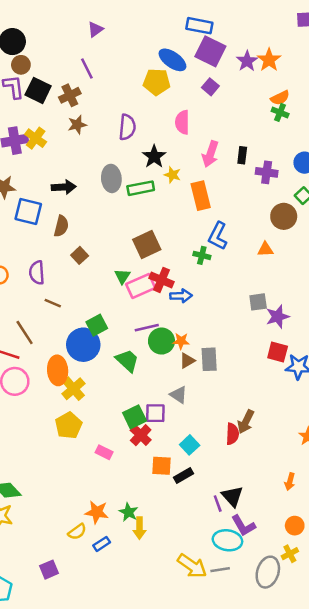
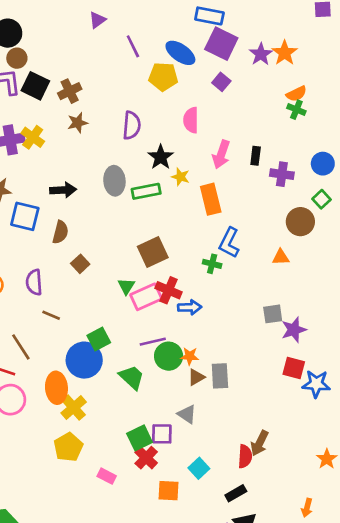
purple line: (87, 68) -> (133, 46), moved
black rectangle: (183, 475) -> (236, 493), moved

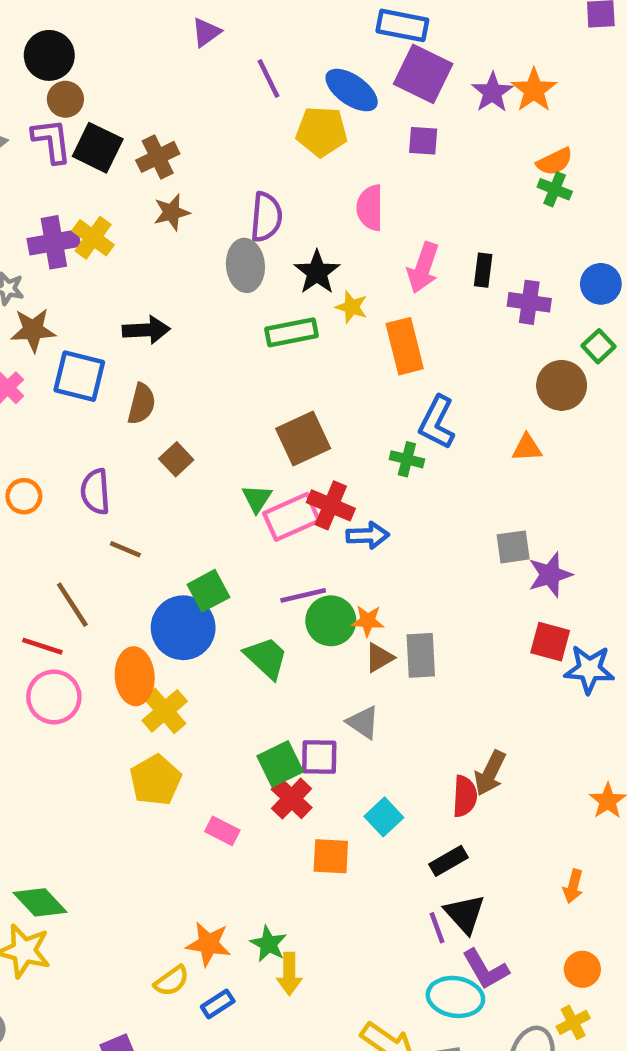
purple square: (221, 82) -> (423, 141), turned -36
gray ellipse: (114, 181) -> (245, 265), moved

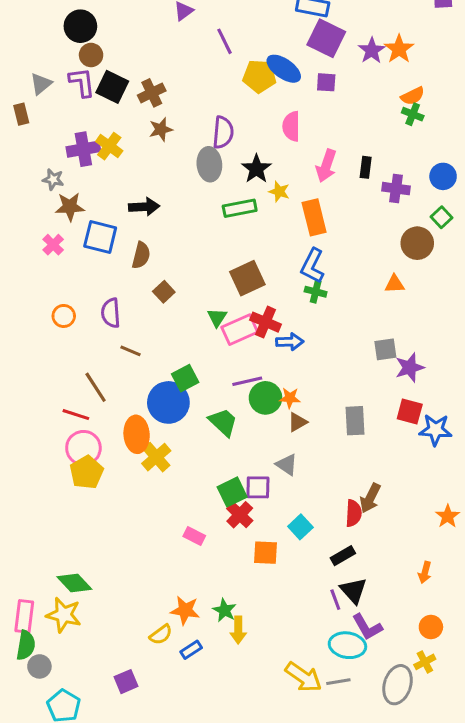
blue ellipse: (352, 90) -> (284, 69), moved
blue L-shape: (437, 422) -> (313, 266), moved
gray rectangle: (421, 655) -> (355, 421), moved
yellow pentagon: (155, 780) -> (86, 472), moved

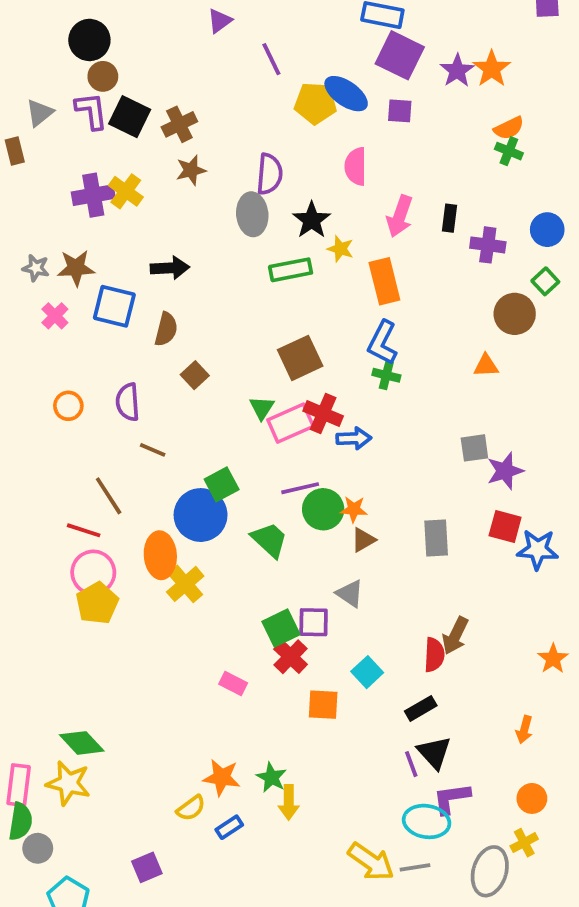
gray star: (53, 179) -> (36, 268), moved
purple L-shape: (367, 627) -> (451, 798), turned 112

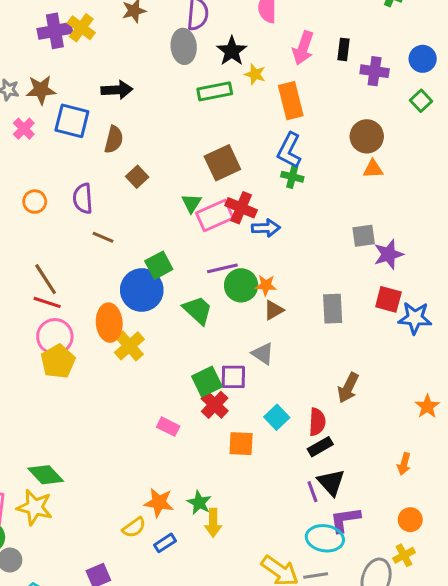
brown circle: (515, 314) -> (367, 136), moved
brown line: (109, 496) -> (46, 279), moved
red semicircle: (434, 655) -> (317, 422), moved

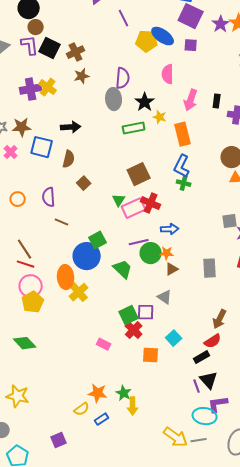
blue arrow: (266, 228) -> (170, 229), moved
red semicircle: (317, 422) -> (213, 341), moved, turned 54
green diamond: (46, 475) -> (25, 343), moved

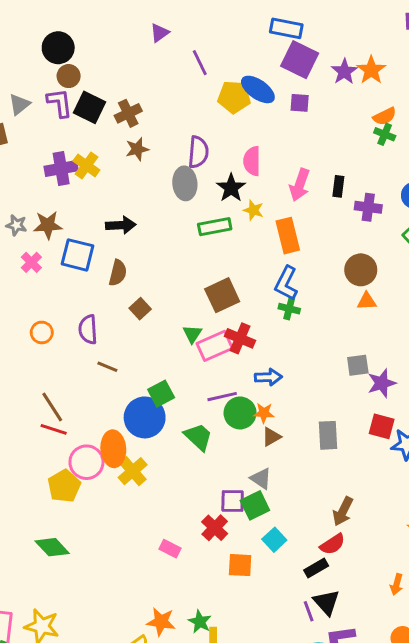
pink semicircle: (168, 74) -> (252, 161), moved
pink circle: (31, 286) -> (86, 462), moved
green square: (129, 315) -> (255, 505), moved

